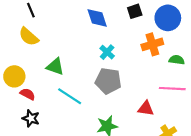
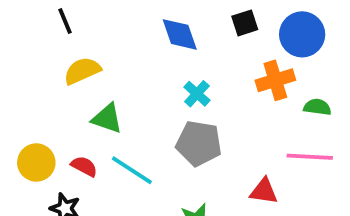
yellow semicircle: (29, 37) -> (82, 71), moved, turned 115
yellow circle: (14, 76) -> (36, 163), moved
red semicircle: (28, 94) -> (84, 166), moved

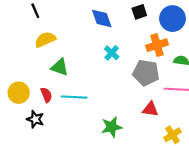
gray pentagon: (199, 143) -> (146, 73), moved
red semicircle: (84, 166) -> (46, 95), turned 40
cyan line: (132, 170) -> (74, 97), turned -30

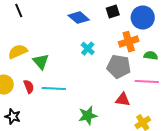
blue diamond: (102, 19) -> (79, 18), turned -30
yellow semicircle: (45, 40) -> (18, 52), moved
green triangle: (60, 67) -> (41, 62), turned 30
black star: (35, 119) -> (13, 117), moved

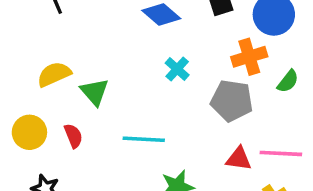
green semicircle: (151, 56) -> (288, 81), turned 120
pink line: (147, 82) -> (281, 153), moved
cyan line: (54, 89) -> (144, 139), moved

